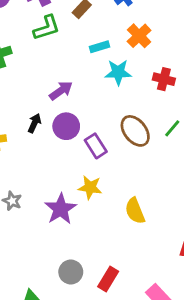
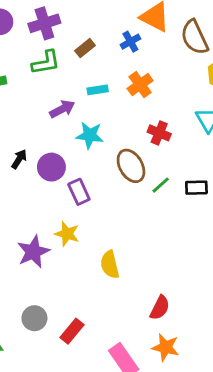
cyan star: (118, 72) -> (90, 135), moved
purple arrow: (61, 91) -> (62, 109), moved
brown ellipse: (135, 131) -> (131, 166), moved

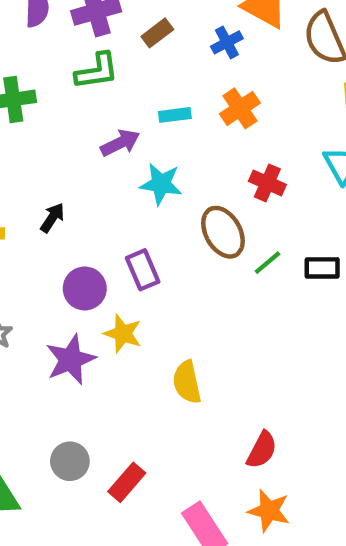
brown rectangle: (85, 48) -> (157, 33), moved
purple circle: (51, 167) -> (85, 288), moved

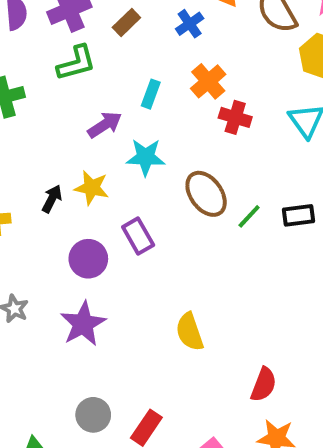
cyan rectangle: (175, 115) -> (151, 94), turned -56
red cross: (267, 183) -> (235, 117), moved
yellow star: (123, 334) -> (92, 188), moved

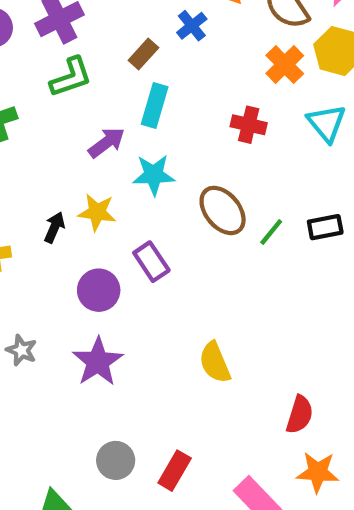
brown rectangle: (126, 22) -> (143, 54), moved
orange cross: (208, 81) -> (285, 64), moved
cyan rectangle: (151, 94) -> (155, 106), size x1.4

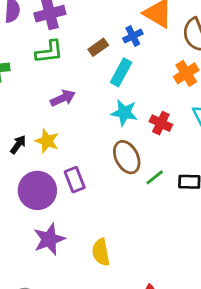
cyan rectangle: (155, 106) -> (121, 72), moved
red cross: (249, 125) -> (161, 123), moved
cyan star: (154, 175) -> (124, 113), moved
purple circle: (99, 290) -> (37, 190), size x1.4
purple star: (98, 362) -> (49, 239), moved

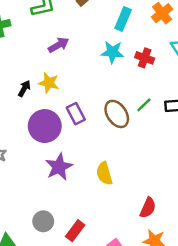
cyan rectangle: (121, 72) -> (123, 19), moved
brown ellipse: (127, 157) -> (117, 114), moved

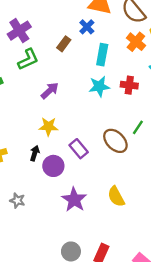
black arrow: (24, 88) -> (35, 153), moved
purple circle: (45, 126) -> (53, 166), size x0.7

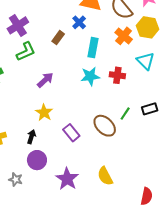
yellow star: (48, 127) -> (44, 113), turned 30
purple circle: (53, 166) -> (37, 160), moved

